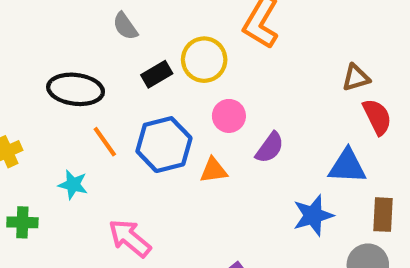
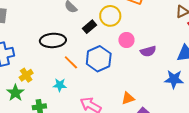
purple semicircle: (270, 148) -> (148, 51), turned 49
orange triangle: (214, 170) -> (128, 98), moved
blue star: (313, 215) -> (174, 79), turned 30

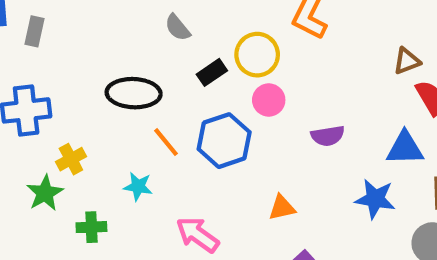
pink circle: (126, 40) -> (269, 100), moved
orange triangle: (128, 98) -> (282, 208), moved

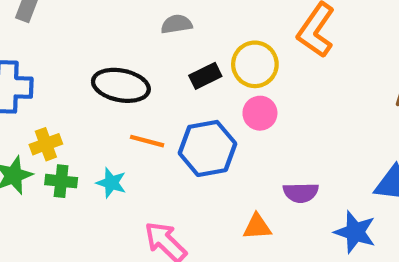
gray semicircle: (178, 28) -> (176, 24), turned 112
purple semicircle: (328, 136) -> (301, 193), moved
orange line: (166, 142) -> (147, 141), turned -44
green cross: (91, 227) -> (61, 181), moved

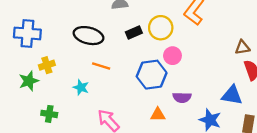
pink circle: (260, 113) -> (172, 56), moved
blue hexagon: (207, 148) -> (152, 75), moved
green cross: (61, 181) -> (49, 114), moved

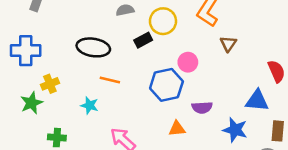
yellow circle: (161, 28) -> (163, 21), moved
brown triangle: (242, 47) -> (228, 44), moved, turned -42

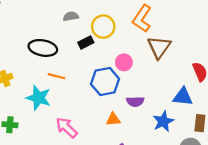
brown triangle: (228, 44) -> (159, 47), size x1.6
cyan star: (90, 105) -> (39, 98), size x1.6
blue star: (235, 130) -> (163, 121), turned 30

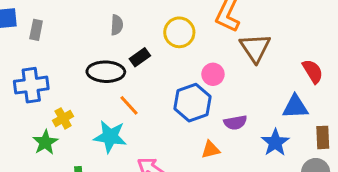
gray semicircle: (71, 16) -> (117, 25), moved, turned 112
black rectangle: (86, 43) -> (140, 57), moved
orange line: (56, 76) -> (129, 105), turned 42

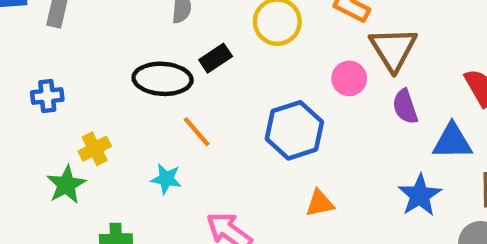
pink circle: (213, 74) -> (349, 78), moved
blue cross: (31, 85) -> (47, 96), size x0.6
purple semicircle: (235, 122) -> (405, 107), moved, turned 80
cyan star: (110, 137) -> (166, 179), size x0.6

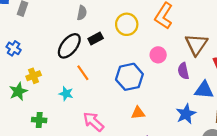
brown triangle: (393, 49) -> (196, 44), moved
black ellipse: (163, 79) -> (69, 46), turned -60
blue cross: (47, 96) -> (14, 48), turned 32

